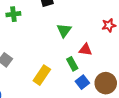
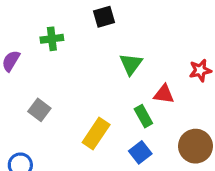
red star: (109, 25) -> (200, 70), moved
blue square: (82, 82) -> (140, 152), moved

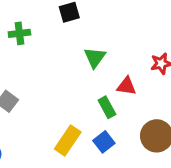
yellow rectangle: (96, 133) -> (68, 140), moved

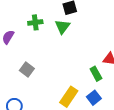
green triangle: (95, 57) -> (62, 27), moved

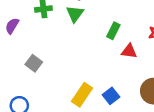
green rectangle: (96, 74) -> (113, 31), moved, turned 56

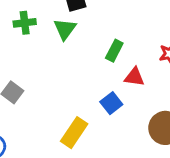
blue square: (111, 96) -> (111, 103), moved

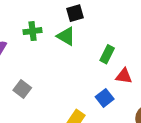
green triangle: (65, 29) -> (66, 36), turned -36

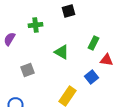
green triangle: (66, 36) -> (62, 52), moved
gray square: (22, 89) -> (28, 70), turned 32

